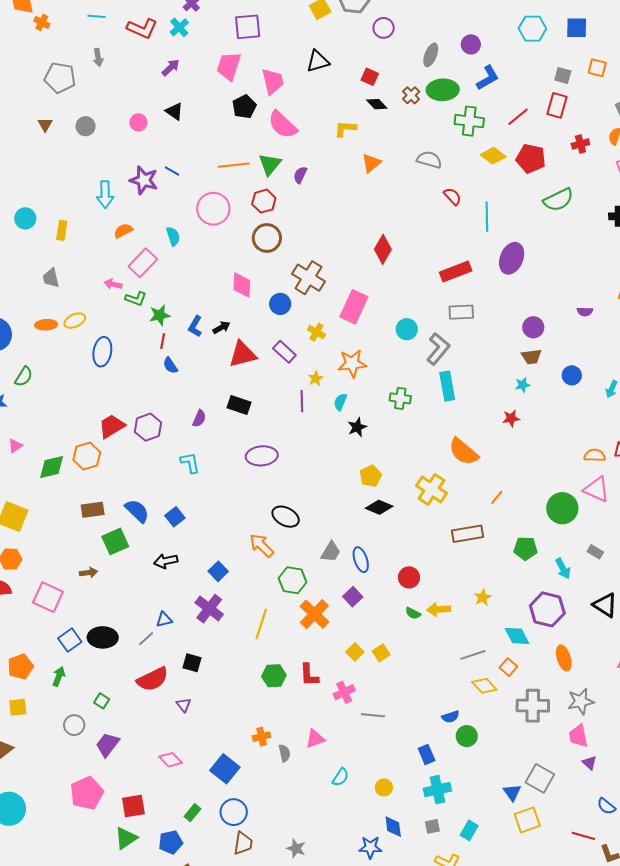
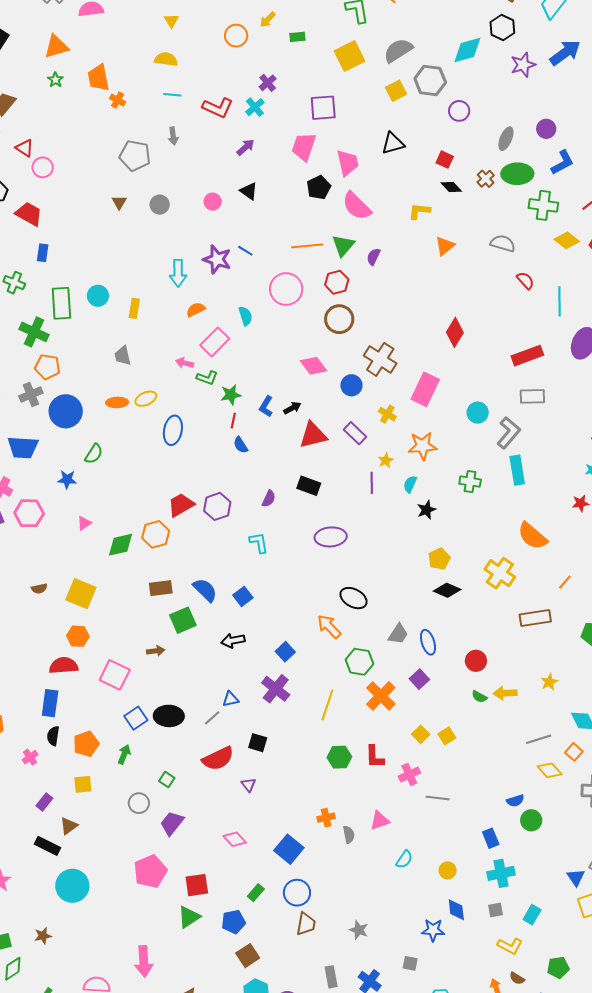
pink diamond: (242, 285) -> (313, 366), turned -40

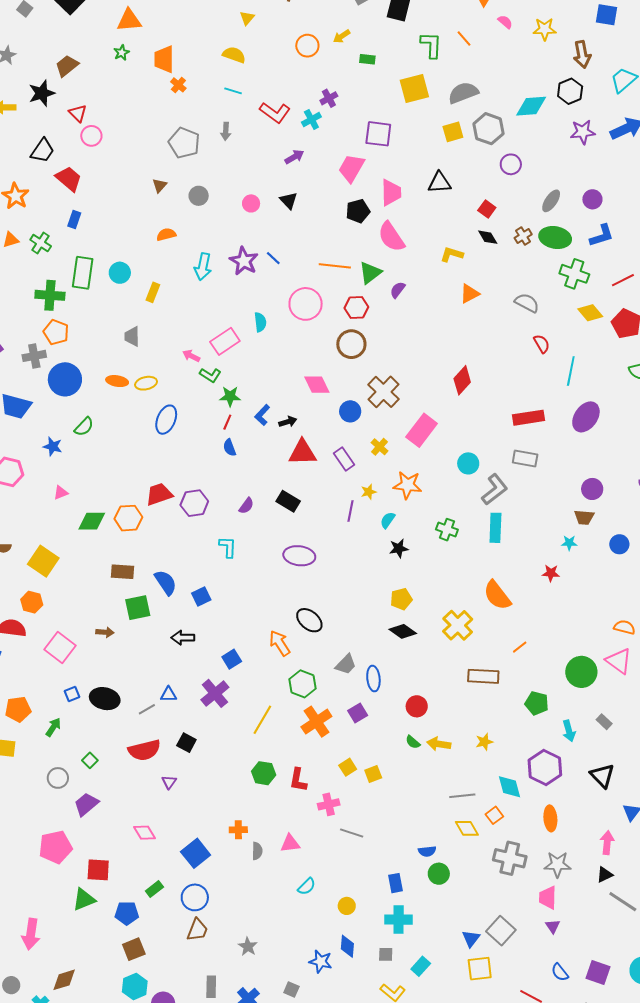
orange semicircle: (196, 310) -> (166, 234), moved
green cross: (34, 332) -> (50, 295), turned -32
blue square: (136, 718) -> (72, 694), size x0.7

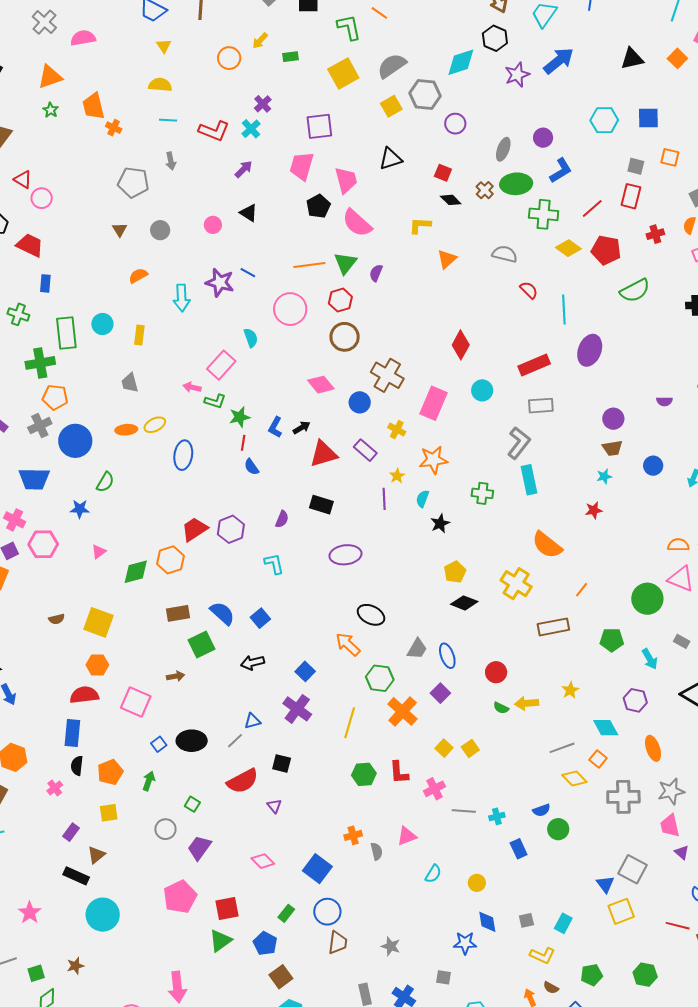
cyan circle: (468, 463) -> (482, 390), moved
purple hexagon: (545, 768) -> (635, 700), size x0.7
blue pentagon: (127, 913) -> (265, 944), turned -30
cyan cross: (399, 920) -> (497, 816), moved, size x0.6

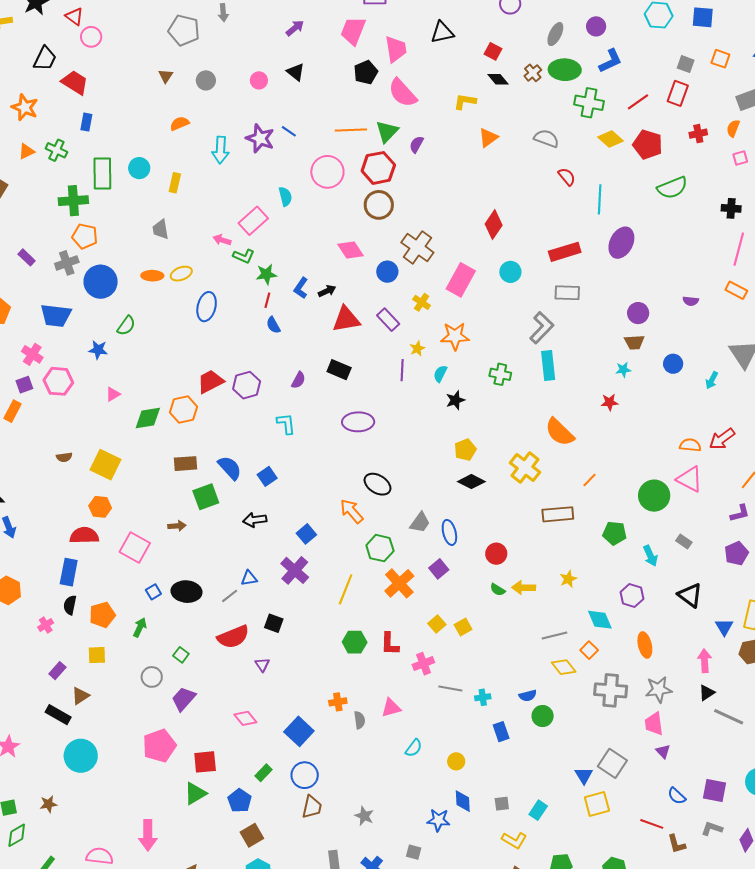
red hexagon: (340, 300) -> (378, 168), size x1.4

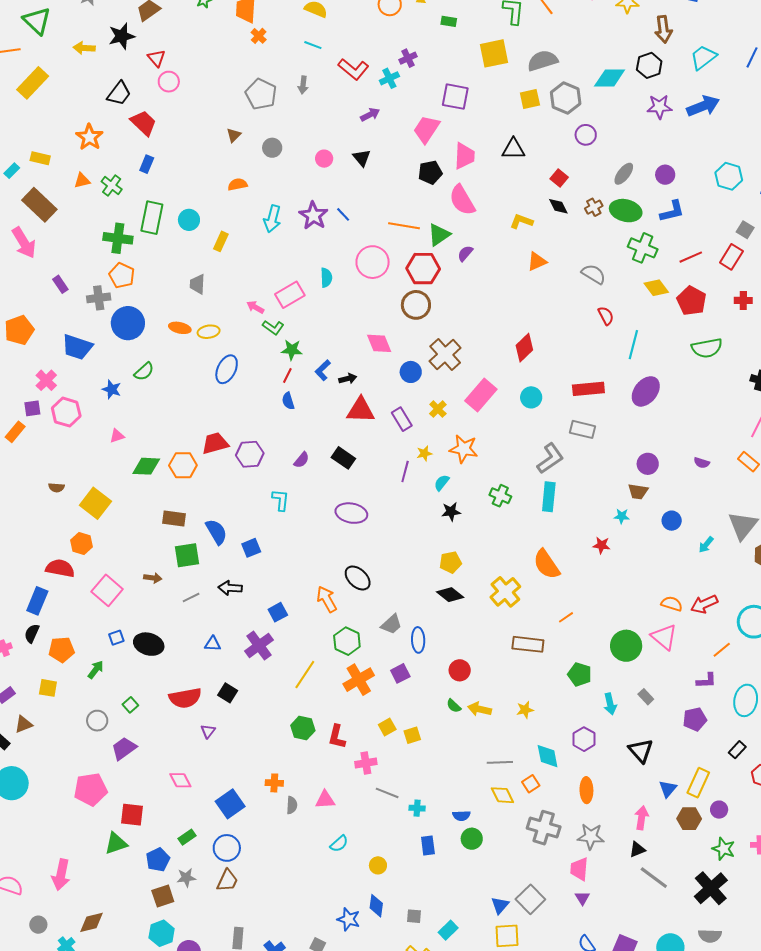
gray line: (230, 596) -> (191, 598), moved
gray star: (364, 816) -> (186, 878), moved, turned 30

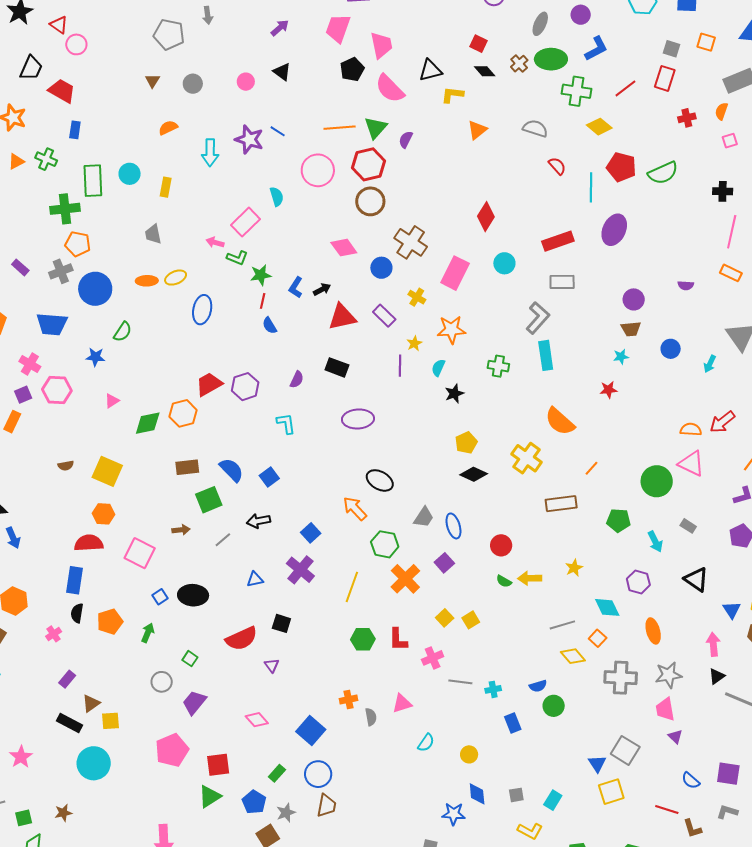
black triangle: (513, 149) -> (430, 70), moved
red pentagon: (692, 301) -> (621, 167), moved
yellow square: (48, 688) -> (110, 721), moved

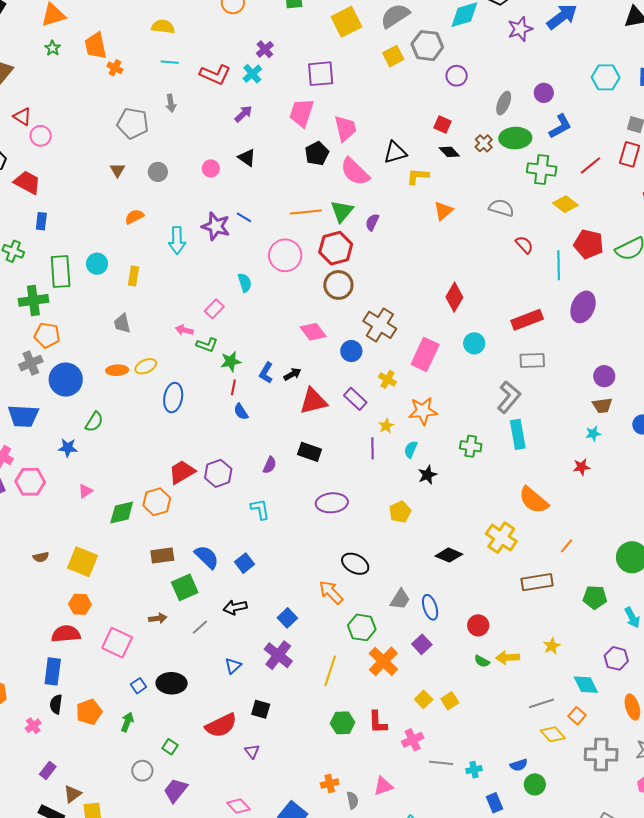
pink rectangle: (246, 222) -> (214, 309), size x0.7
yellow pentagon: (466, 443) -> (400, 512), moved
blue triangle: (255, 579) -> (233, 666), turned -30

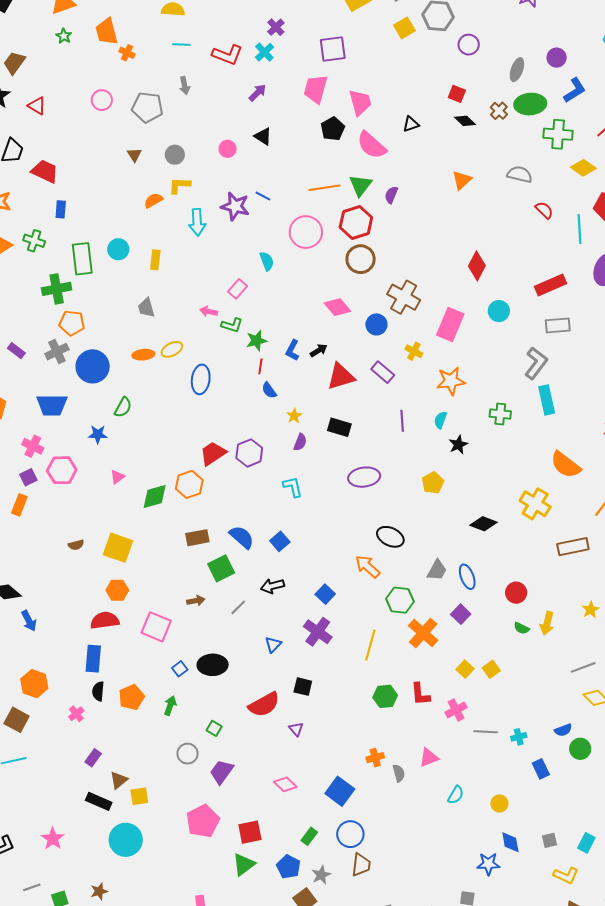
pink circle: (41, 136) -> (102, 100), moved
black triangle: (395, 152) -> (411, 124), size x0.7
yellow L-shape: (418, 176) -> (179, 185), moved
yellow star: (386, 426) -> (294, 416), moved
yellow arrow: (508, 658) -> (547, 623), turned -70

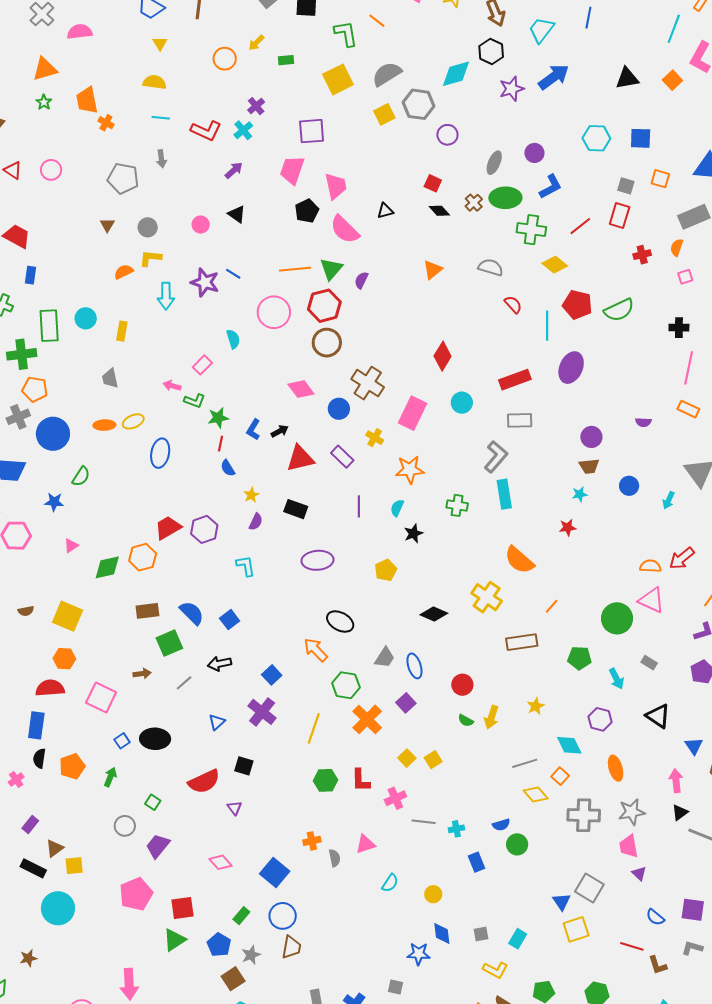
pink circle: (102, 100) -> (51, 170), moved

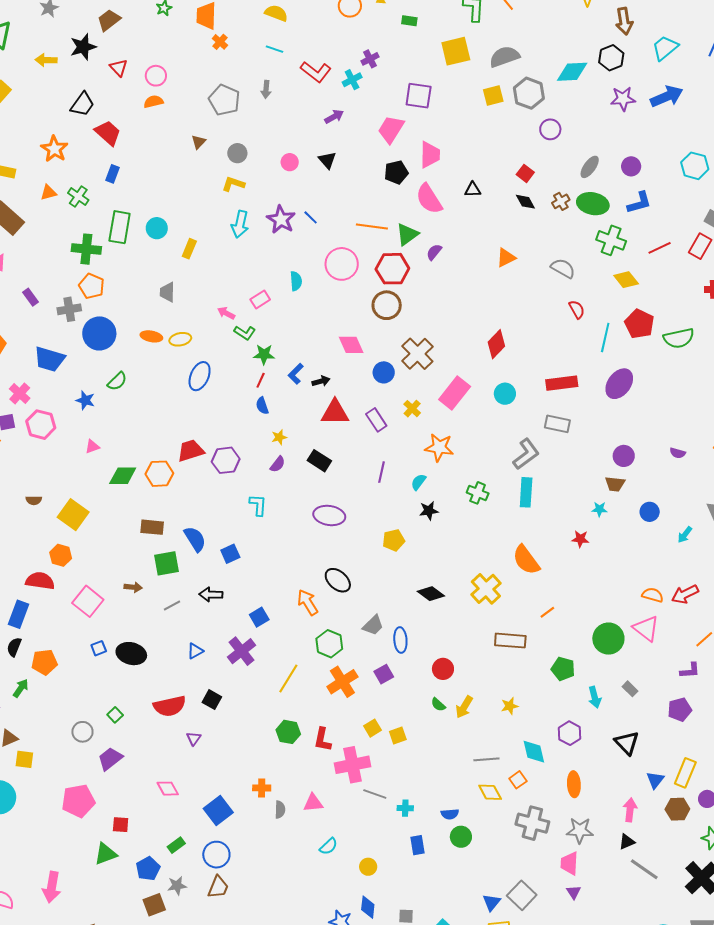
orange semicircle: (124, 272) -> (153, 102), moved
green arrow: (110, 777) -> (21, 688), moved
pink cross: (395, 798) -> (353, 765), size x1.6
red square: (182, 908) -> (121, 825), size x0.7

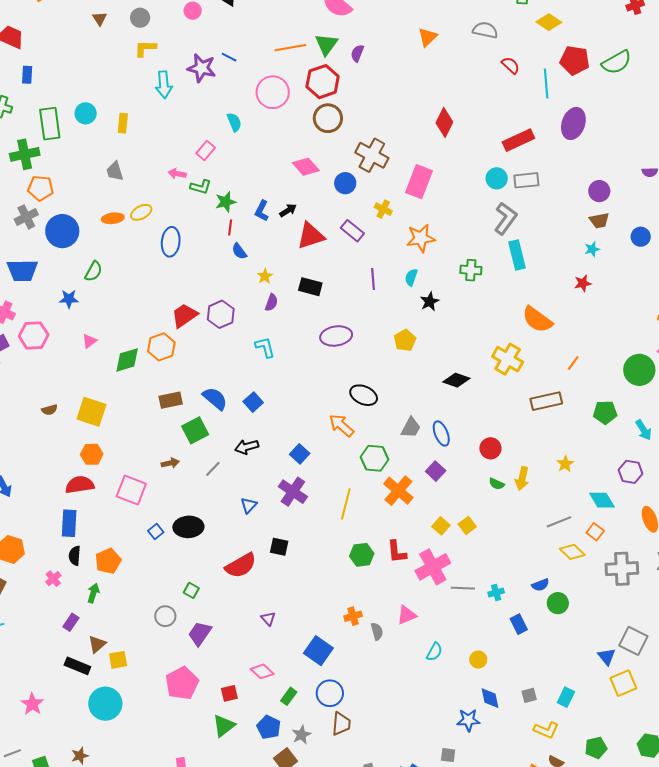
cyan circle: (505, 394) -> (497, 178), moved
purple triangle: (194, 739) -> (268, 619), moved
pink diamond: (168, 789) -> (262, 671), moved

